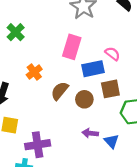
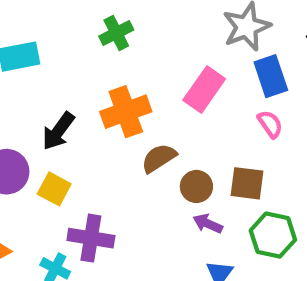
blue rectangle: (93, 69) -> (271, 76), moved, turned 65
orange cross: (34, 72) -> (126, 112), size x1.6
purple arrow: (90, 133) -> (208, 224), moved

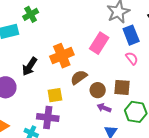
green cross: (116, 33) -> (31, 14), moved
yellow square: (54, 189) -> (55, 95), moved, turned -35

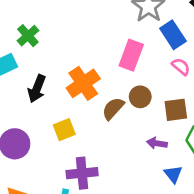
black arrow: (30, 67) -> (37, 89), moved
brown circle: (98, 90) -> (140, 97), moved
yellow square: (55, 95) -> (64, 130), moved

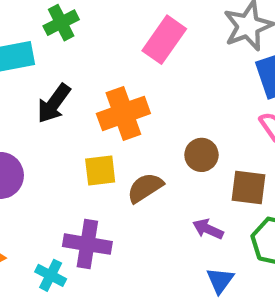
pink rectangle: (131, 55) -> (164, 40), moved
brown semicircle: (113, 108) -> (145, 188), moved
yellow square: (64, 130) -> (100, 170), moved

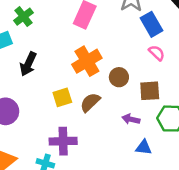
orange cross: (123, 113) -> (87, 61), moved
blue triangle: (220, 280) -> (144, 147), turned -48

